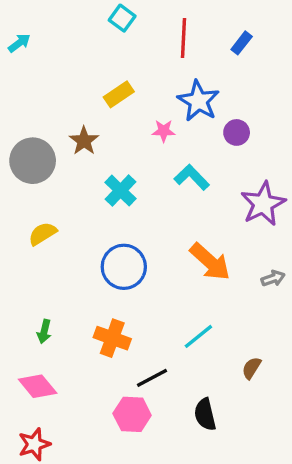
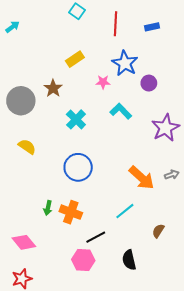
blue rectangle: (242, 43) -> (152, 27), turned 40
yellow semicircle: (43, 234) -> (27, 147), turned 66
orange arrow: (210, 262) -> (142, 178), moved
green arrow: (44, 331) -> (48, 208), moved

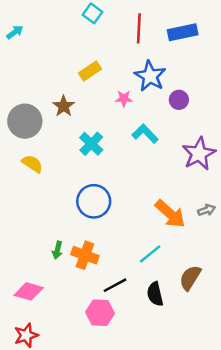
blue rectangle: (152, 27) -> (183, 32), size x1.6
yellow semicircle: (27, 147) -> (32, 164), moved
brown semicircle: (158, 231) -> (190, 278), size x1.5
pink diamond: (24, 242) -> (29, 291), turned -35
black semicircle: (129, 260) -> (155, 294), moved

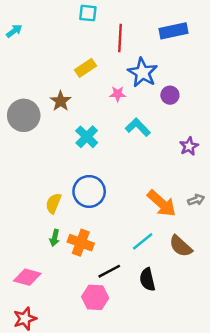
cyan square: (92, 13) -> (88, 13), turned -30
red line: (139, 28) -> (120, 38), moved
purple star: (199, 154) -> (189, 146), size x0.6
yellow semicircle: (32, 164) -> (53, 203), moved, turned -102
brown semicircle: (190, 278) -> (181, 246), moved, turned -80

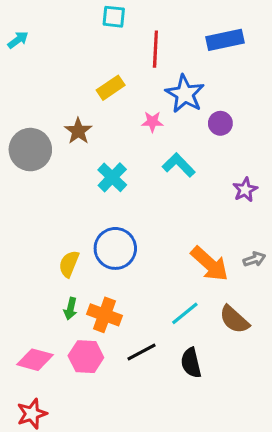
pink hexagon: (95, 297) -> (86, 357), moved

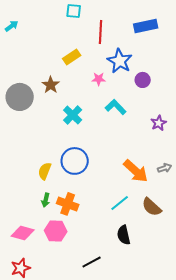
black line: (142, 352) -> (92, 262), moved

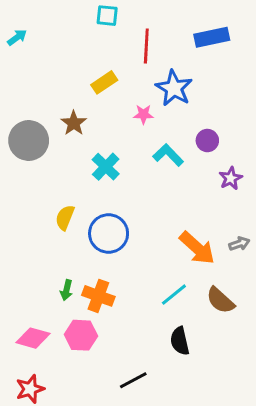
purple circle: (143, 80) -> (207, 141), moved
yellow semicircle: (45, 171) -> (65, 218), moved

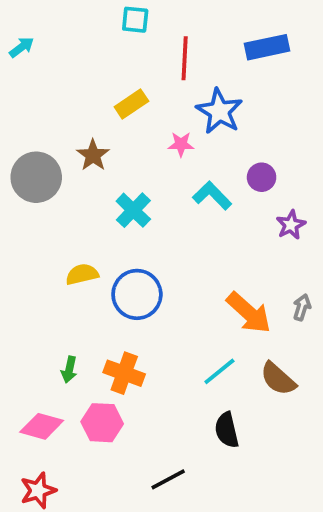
yellow semicircle: (65, 218) -> (82, 274), turned 55
gray arrow: (239, 244) -> (302, 307), turned -54
green arrow: (66, 290) -> (69, 370), moved

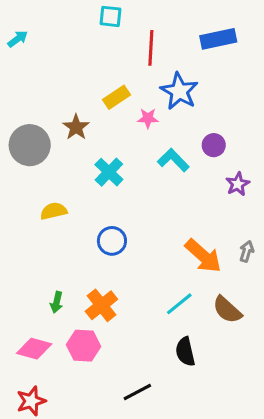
yellow rectangle: (131, 104) -> (116, 97), moved
yellow semicircle: (82, 274) -> (54, 211), moved
blue circle: (137, 294) -> (112, 241), size x0.7
orange cross: (124, 373) -> (101, 305), turned 32

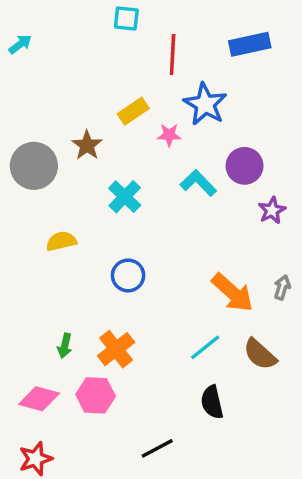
purple circle: (214, 145) -> (245, 166), size x1.4

